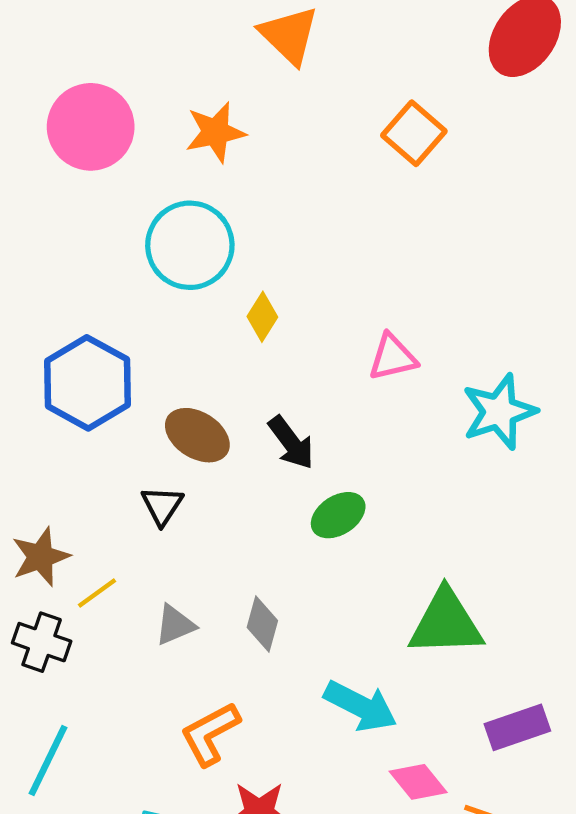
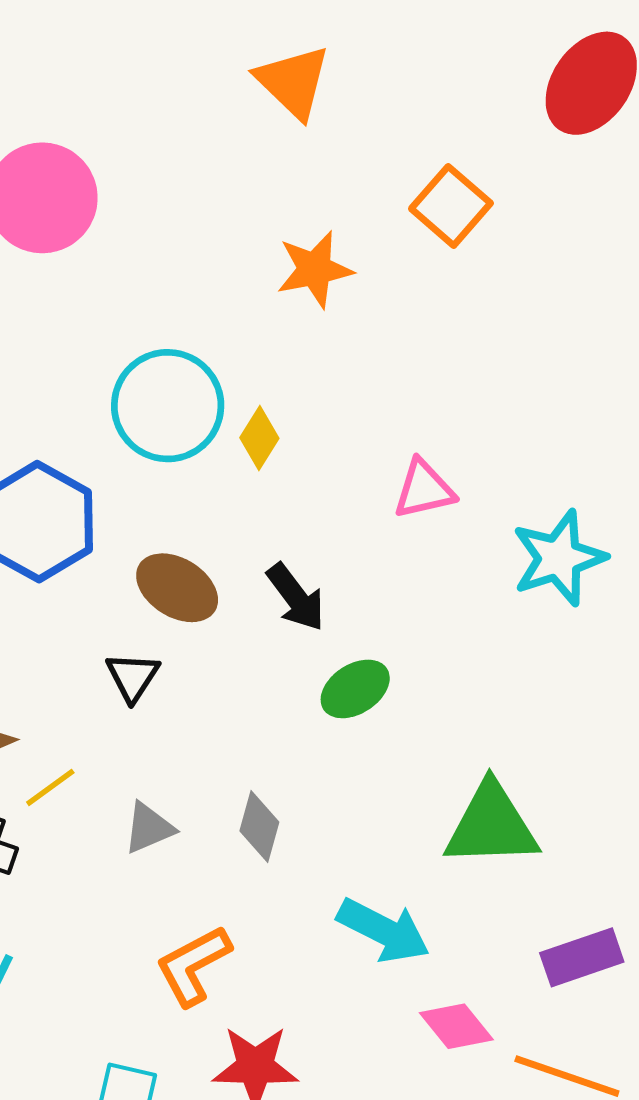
orange star: (215, 132) -> (315, 269), moved
cyan circle: (190, 245) -> (168, 406), moved

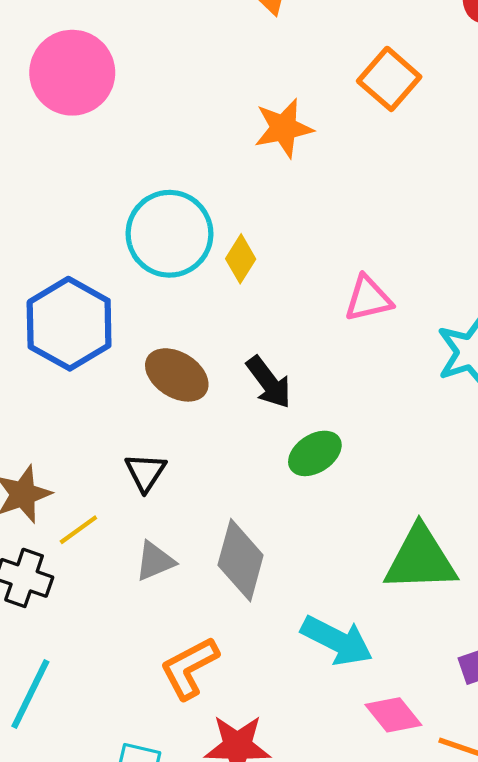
black triangle: (133, 677) -> (145, 472), moved
gray diamond: (259, 827) -> (241, 560), size x1.5

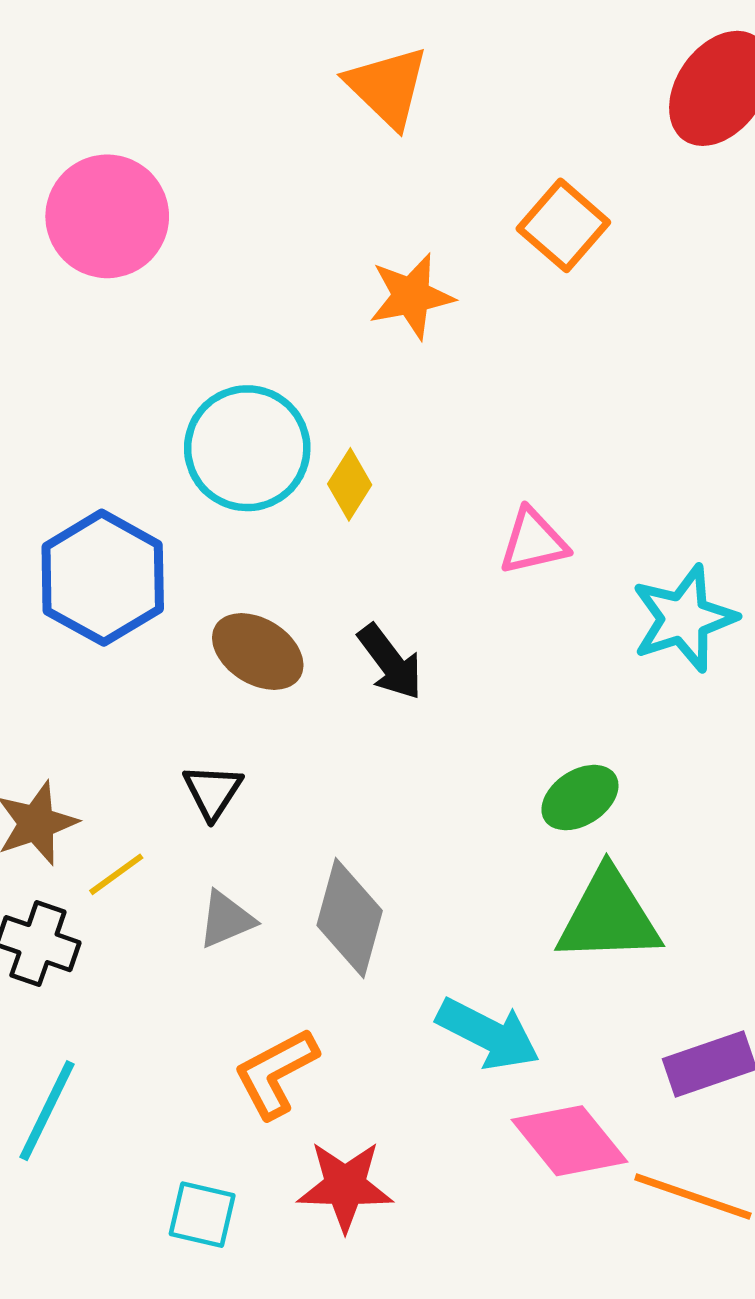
green ellipse: (315, 453) -> (580, 798), moved
pink diamond: (393, 715) -> (569, 1141), size x1.4

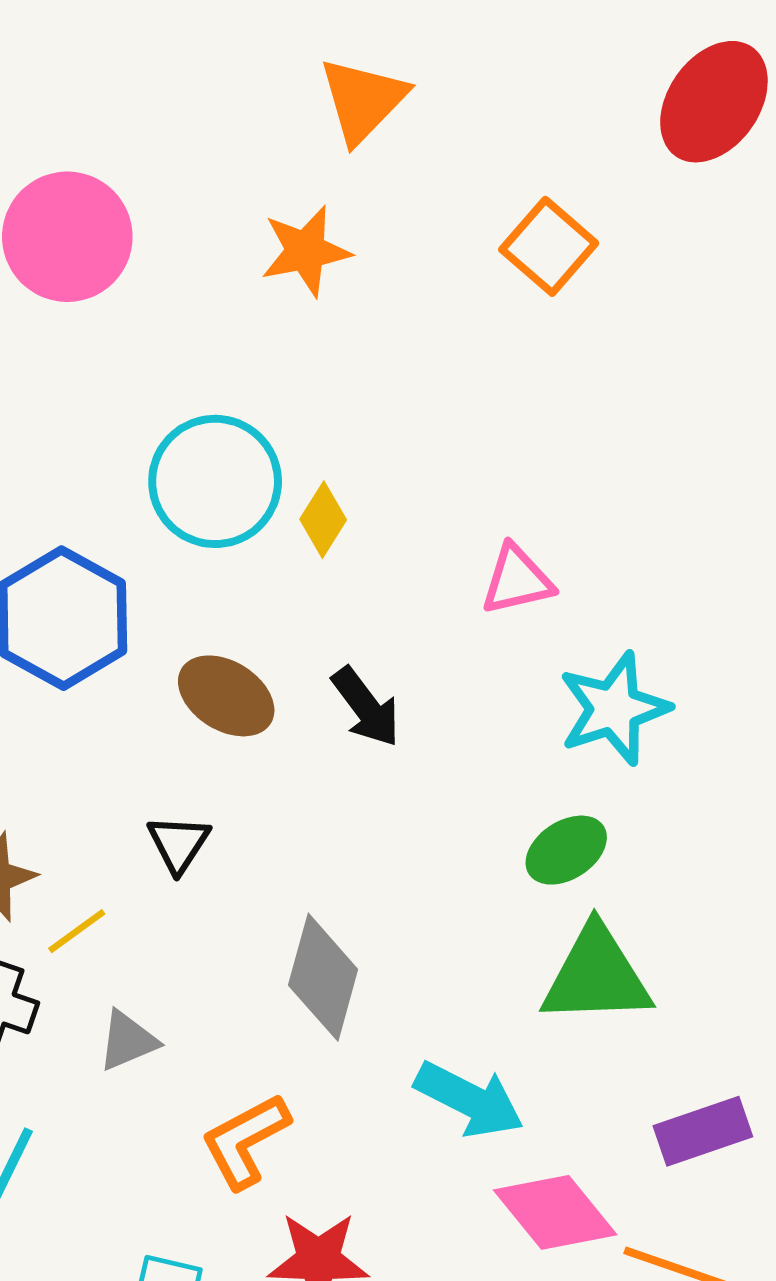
orange triangle: (387, 87) -> (363, 100), turned 30
orange star: (411, 296) -> (306, 251), moved
cyan star: (684, 618) -> (614, 709), moved
gray triangle: (226, 919) -> (128, 1041), moved

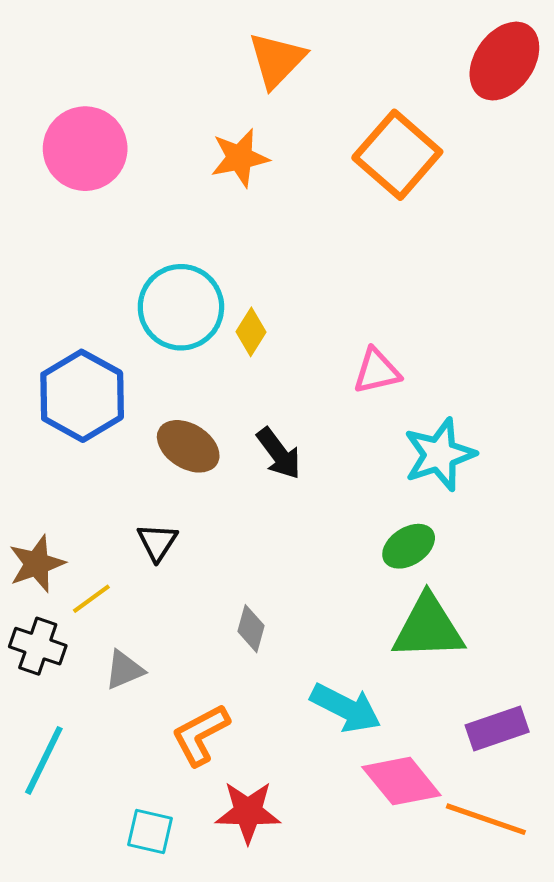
orange square: (549, 246) -> (397, 155), size x1.4
gray diamond: (323, 977) -> (251, 629), size x0.6

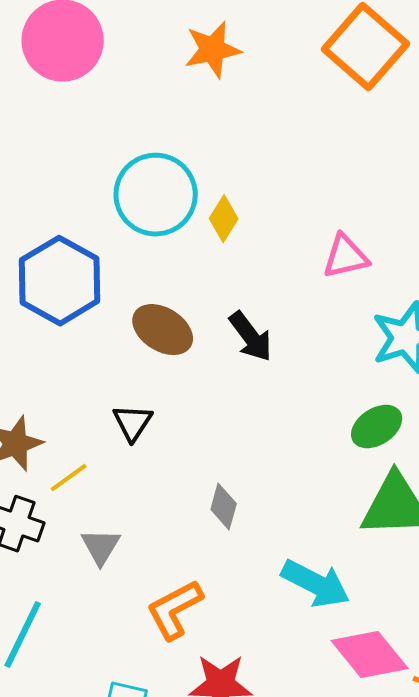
gray triangle: (124, 670) -> (101, 547), turned -36

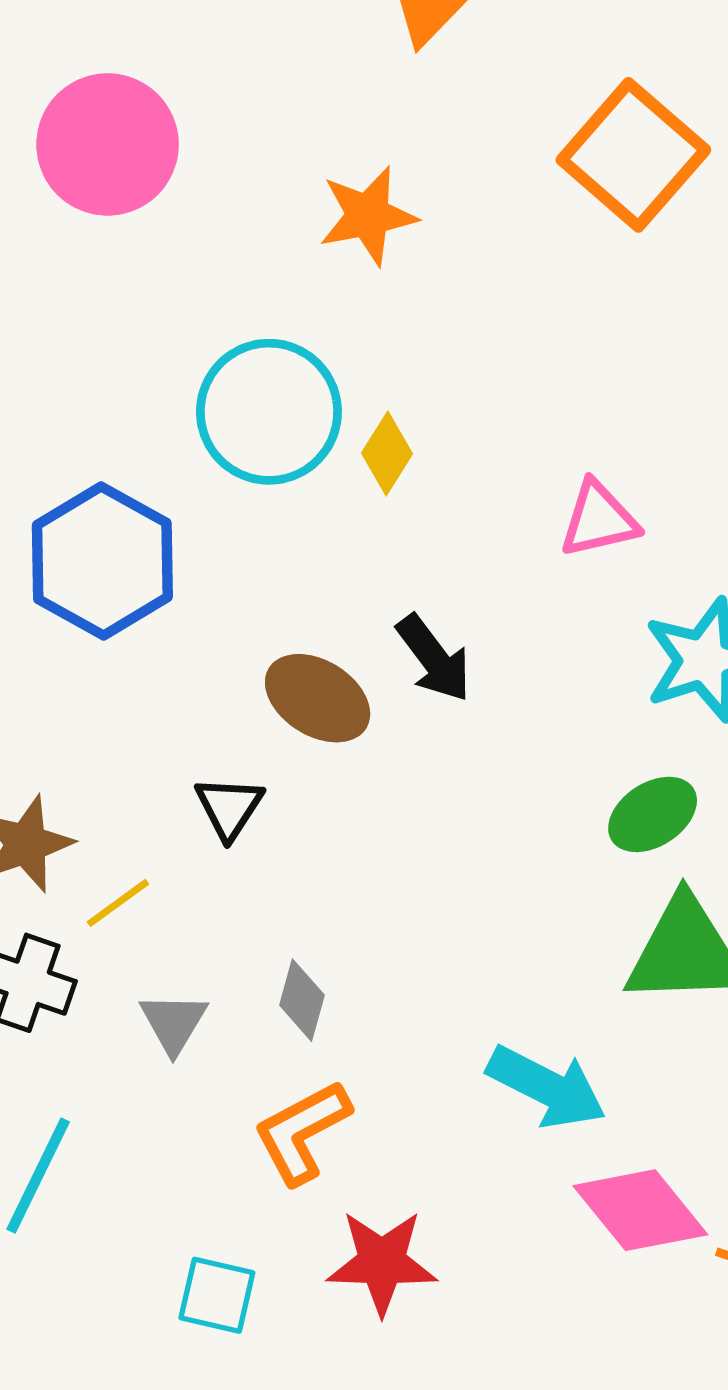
orange star: (213, 50) -> (368, 216), moved
brown ellipse: (163, 330) -> (318, 698), moved
gray diamond: (224, 507) -> (302, 1000), moved

